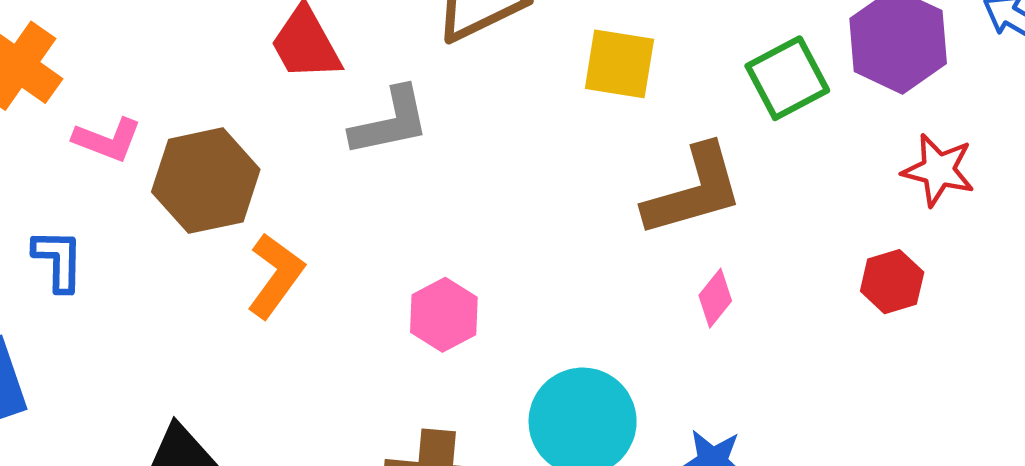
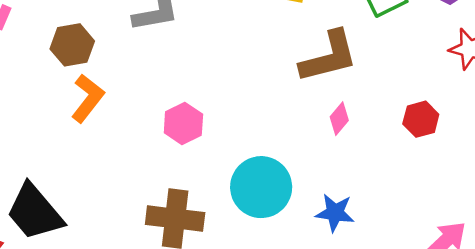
brown hexagon: (206, 181) -> (72, 45), moved, size x0.7
red hexagon: (892, 282) -> (421, 119), moved

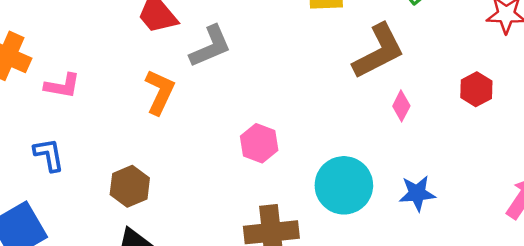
brown hexagon: (72, 45) -> (130, 186), moved
orange L-shape: (88, 98) -> (160, 92), moved

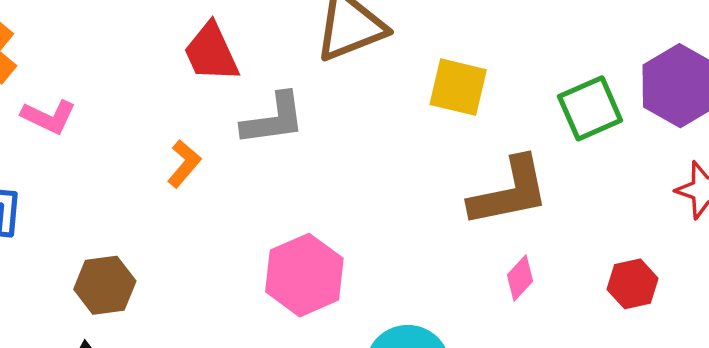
orange L-shape: (160, 92) -> (184, 164), size x0.7
pink hexagon: (259, 143) -> (304, 275), size x1.4

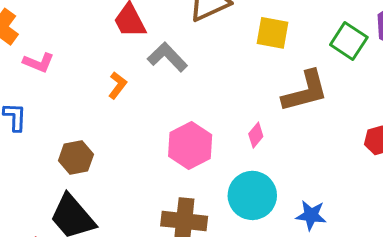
green square: (590, 108) -> (349, 41), turned -30
gray L-shape: (273, 119) -> (167, 57), turned -123
pink diamond: (520, 278) -> (256, 135), moved

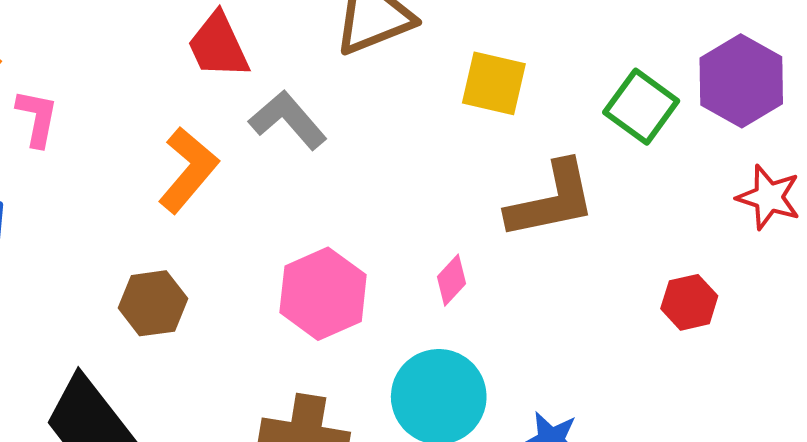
pink L-shape: (38, 63) -> (37, 118), turned -104
orange L-shape: (118, 85) -> (188, 170), size x1.6
brown hexagon: (76, 158) -> (153, 303), moved

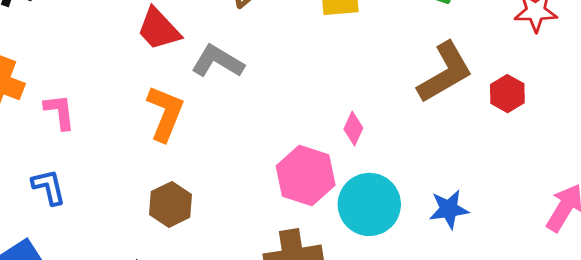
brown L-shape: (551, 200) -> (445, 72), moved
pink hexagon: (323, 294) -> (306, 176), moved

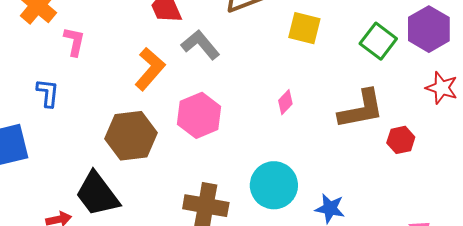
pink diamond: (353, 128) -> (285, 102), moved
pink hexagon: (306, 176) -> (199, 115), moved
brown hexagon: (171, 204) -> (131, 136), size x1.5

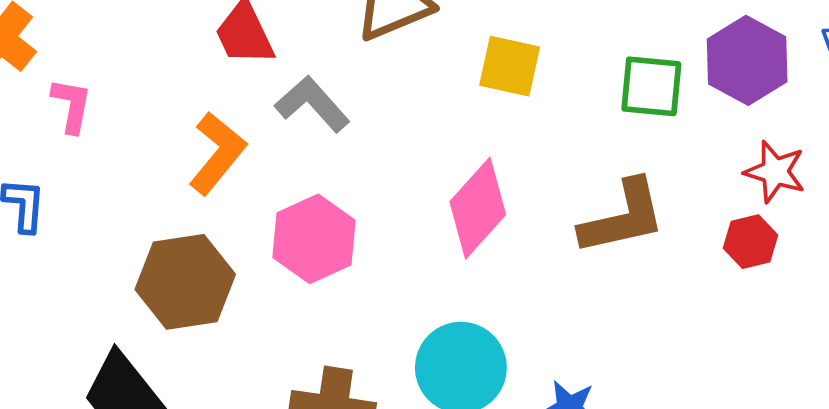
green square: (378, 41) -> (651, 86), turned -30
pink diamond: (285, 102) -> (478, 208), size x2.0
red hexagon: (401, 140) -> (751, 242), moved

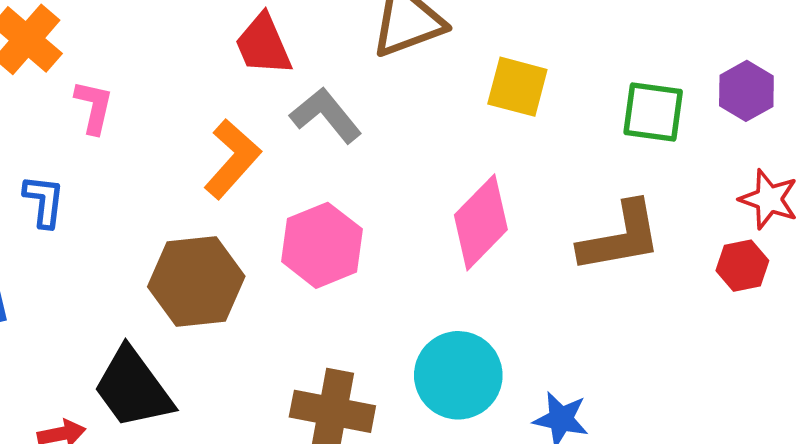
purple hexagon: (747, 60) -> (746, 91), size x0.7

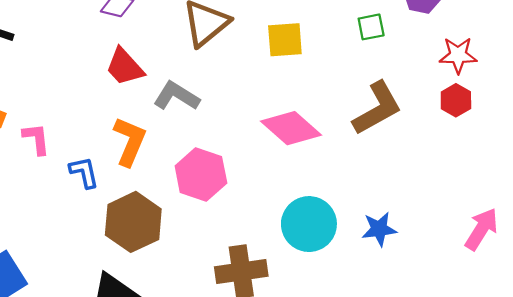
green square: (653, 112) -> (371, 27), size x0.7
blue L-shape: (44, 201) -> (84, 172), moved
pink diamond: (481, 222) -> (291, 128), turned -74

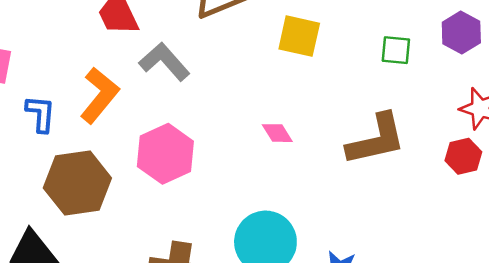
pink diamond: (291, 128) -> (277, 133), size x0.5

